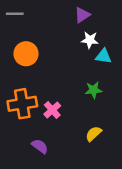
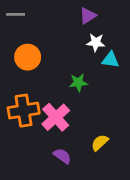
green star: (93, 90) -> (78, 82), moved
pink cross: (52, 110) -> (56, 117), size x1.5
purple semicircle: (40, 146) -> (62, 156), moved

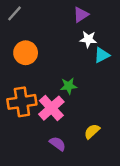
gray line: (16, 14) -> (15, 13), turned -49
cyan triangle: (110, 60) -> (102, 55), turned -35
green star: (78, 82) -> (69, 86), moved

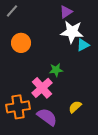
white star: (88, 39) -> (72, 32), size x1.6
orange cross: (22, 102) -> (18, 107), moved
purple semicircle: (58, 144) -> (47, 117), size x1.5

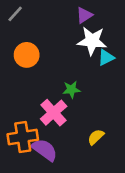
purple semicircle: (47, 117) -> (45, 150), moved

